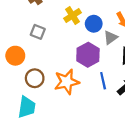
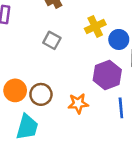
orange circle: (15, 56) -> (15, 90), moved
orange star: (67, 82) -> (78, 103), size x0.7

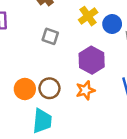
purple hexagon: (107, 75) -> (92, 60), moved

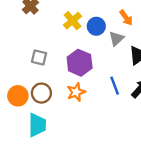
gray square: (50, 36) -> (39, 57), moved

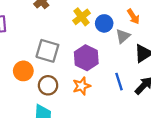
gray square: (39, 57) -> (47, 51), size x1.5
orange circle: (18, 96) -> (23, 71), moved

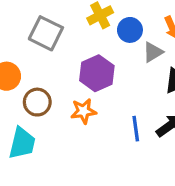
gray square: (47, 51) -> (46, 33), moved
blue line: (119, 82) -> (136, 129), moved

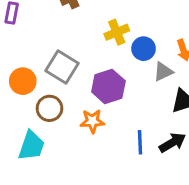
gray square: (46, 33) -> (62, 67), moved

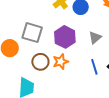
gray triangle: (163, 72) -> (95, 38), moved
brown circle: (49, 108) -> (40, 62), moved

